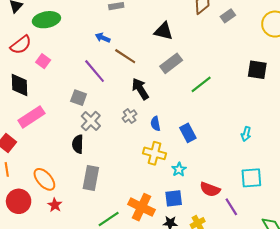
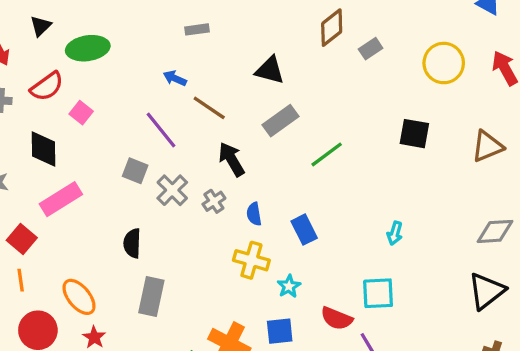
gray cross: (91, 121) -> (172, 190), moved
cyan square: (251, 178) -> (378, 293), moved

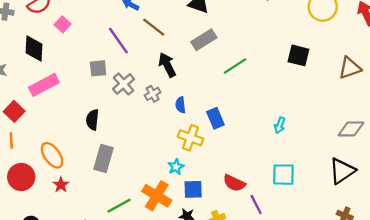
gray square: (135, 171) -> (98, 68), turned -30
yellow cross: (251, 260) -> (190, 138), moved
cyan star: (289, 286) -> (176, 167), moved
cyan square: (378, 293) -> (283, 175), moved

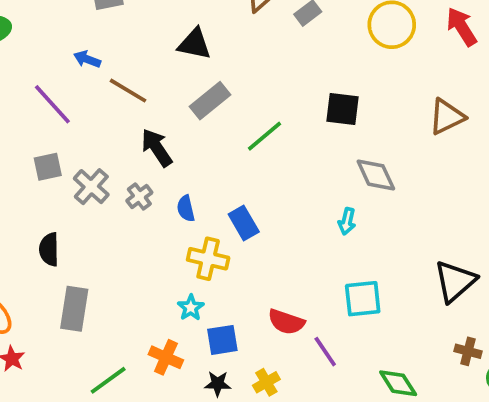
purple line: (118, 41) -> (52, 104), moved
black square: (298, 55) -> (342, 109), moved
gray diamond: (351, 129) -> (376, 175), moved, turned 72
orange cross: (157, 196) -> (166, 357), size x0.7

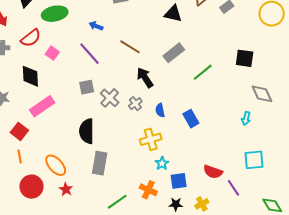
black triangle: (194, 44) -> (173, 14), moved
blue arrow: (87, 59) -> (96, 26), moved
black semicircle: (49, 249) -> (87, 131), size x1.4
yellow cross: (208, 259) -> (151, 139), moved, turned -30

